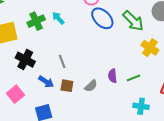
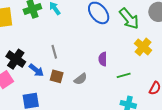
black cross: (25, 60) -> (16, 59), moved
purple semicircle: (112, 76) -> (103, 59), moved

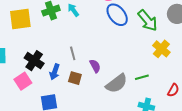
purple semicircle: (103, 59) -> (95, 66), moved, turned 152
blue arrow: (36, 70) -> (55, 72), turned 70
gray semicircle: (81, 79) -> (117, 83), moved, size x1.6

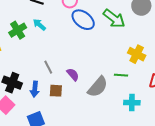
yellow cross: (161, 49) -> (137, 54), moved
green line: (142, 77) -> (121, 75), turned 32

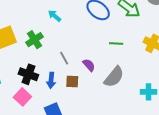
green cross: (18, 30) -> (34, 40), moved
green line: (121, 75) -> (116, 44), moved

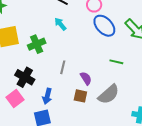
gray line: (64, 58) -> (63, 67), turned 32
blue arrow: (51, 80) -> (47, 96), moved
brown square: (72, 82) -> (80, 96), moved

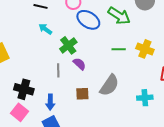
green cross: (37, 44) -> (68, 45), moved
green line: (116, 62) -> (119, 49), moved
purple semicircle: (86, 78) -> (79, 64), moved

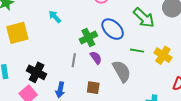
blue ellipse: (88, 20) -> (113, 29), moved
cyan arrow: (45, 29) -> (55, 17), moved
gray semicircle: (109, 85) -> (122, 71), moved, turned -75

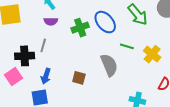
purple semicircle: (96, 58) -> (51, 21), moved, turned 120
gray line: (74, 60) -> (43, 45), moved
black cross: (37, 72) -> (25, 56), turned -36

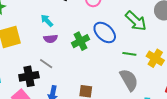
gray line: (43, 45) -> (46, 64), turned -64
gray semicircle: (109, 65) -> (129, 80), moved

